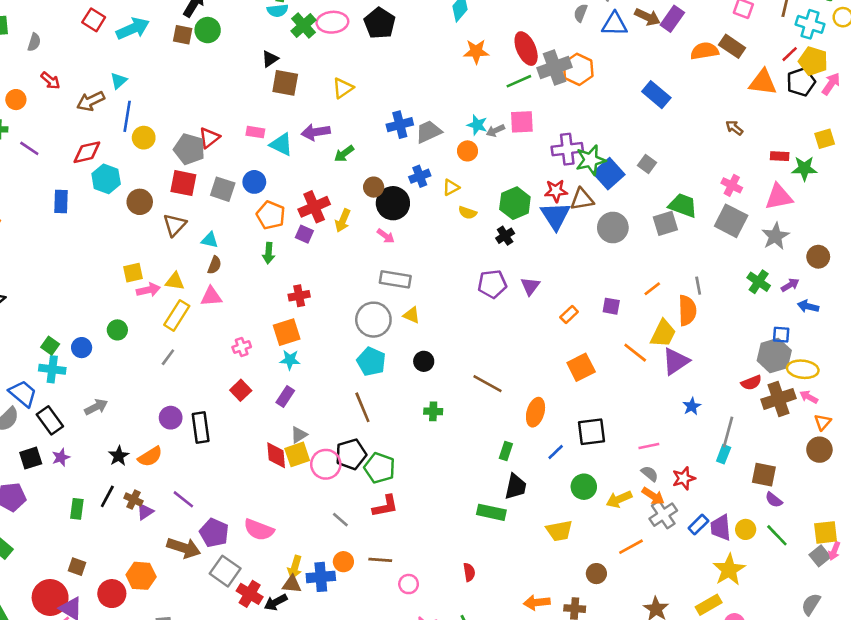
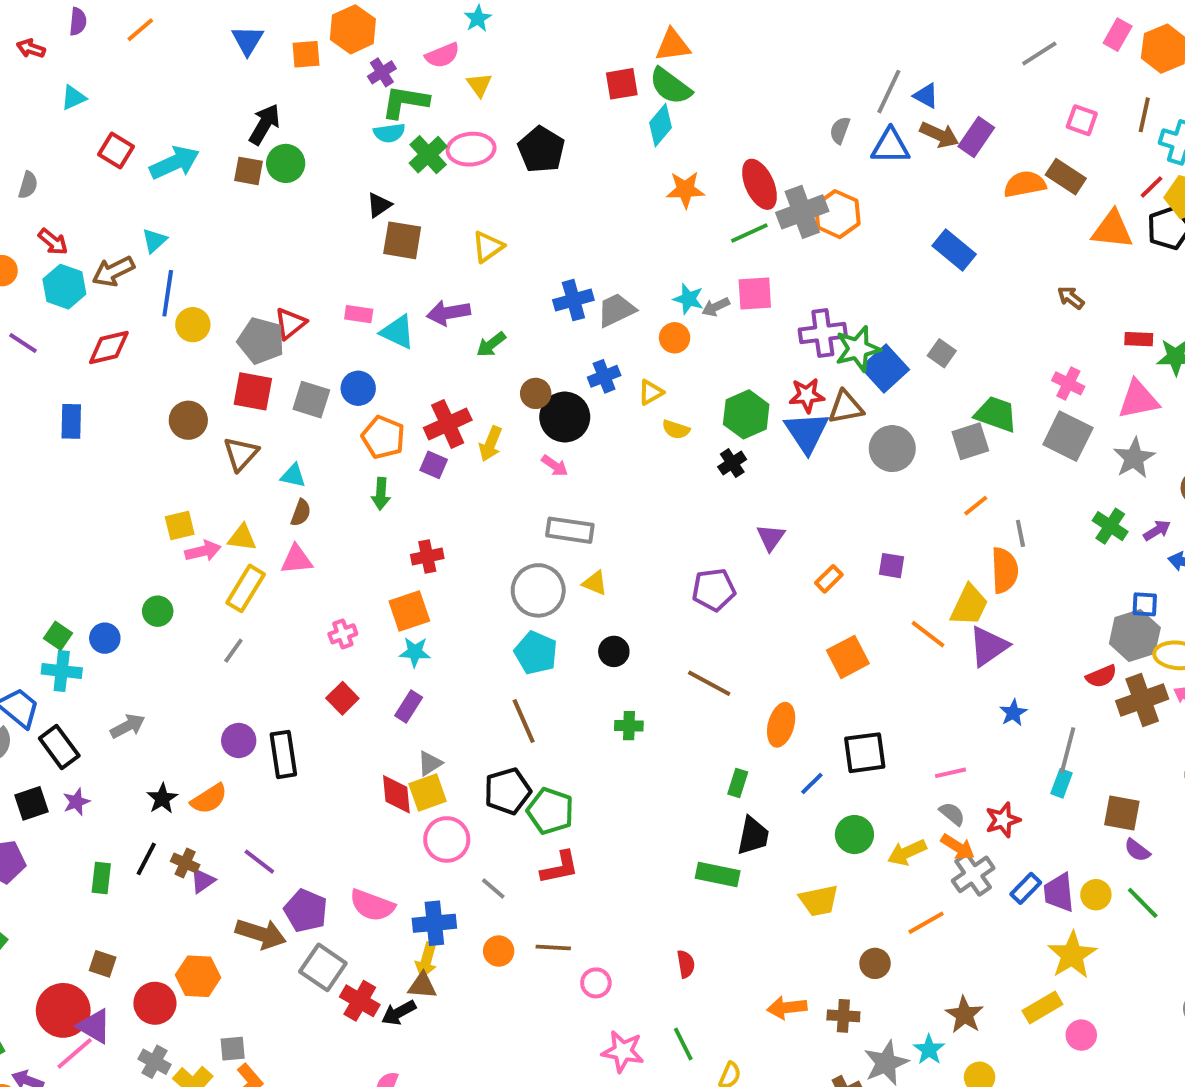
cyan hexagon: (106, 179) -> (64, 287), moved
purple pentagon: (492, 284) -> (714, 590), moved
orange line: (652, 289) -> (976, 506), moved
pink circle: (326, 464) -> (447, 839), moved
blue cross: (321, 577) -> (434, 923), moved

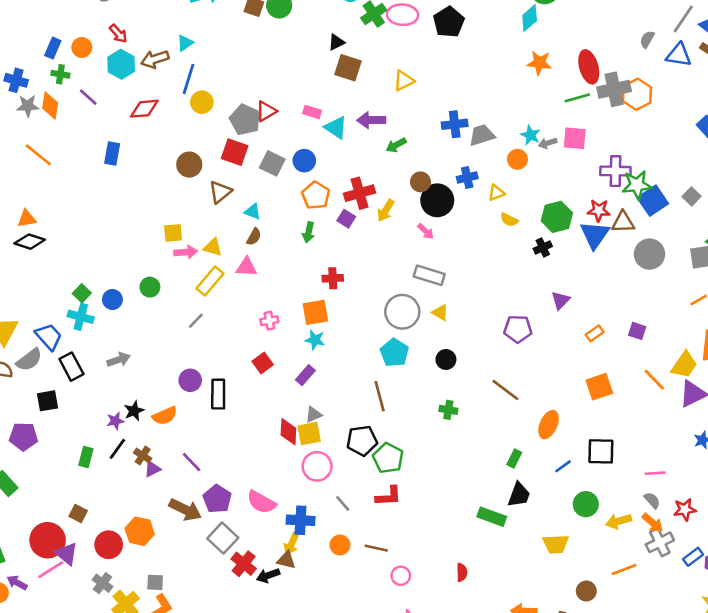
purple star: (76, 802) -> (115, 421), moved

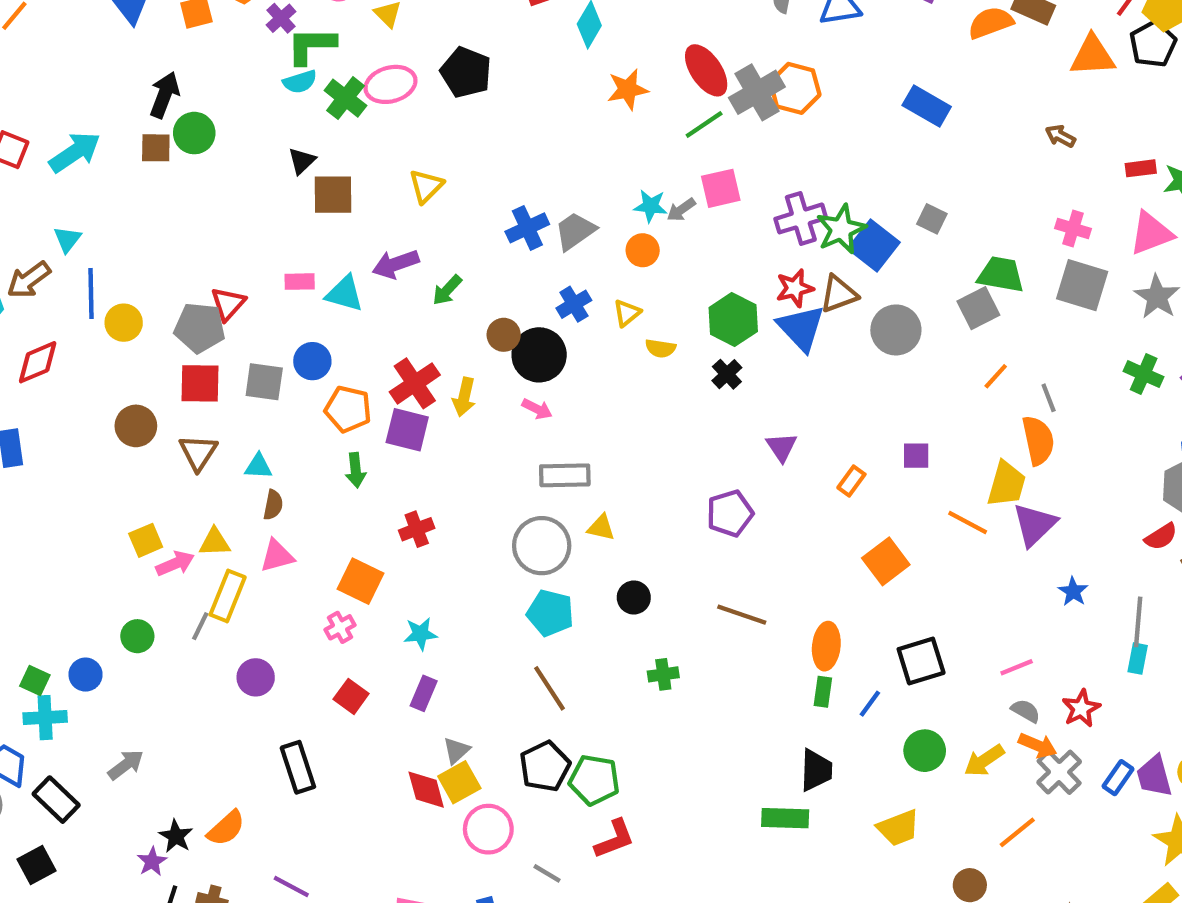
purple square: (346, 219) -> (407, 430), size x1.5
orange square: (315, 312) -> (361, 581), moved, turned -36
gray line: (196, 321) -> (200, 626), moved
purple circle: (190, 380) -> (256, 677), moved
green rectangle: (514, 459) -> (823, 692), moved

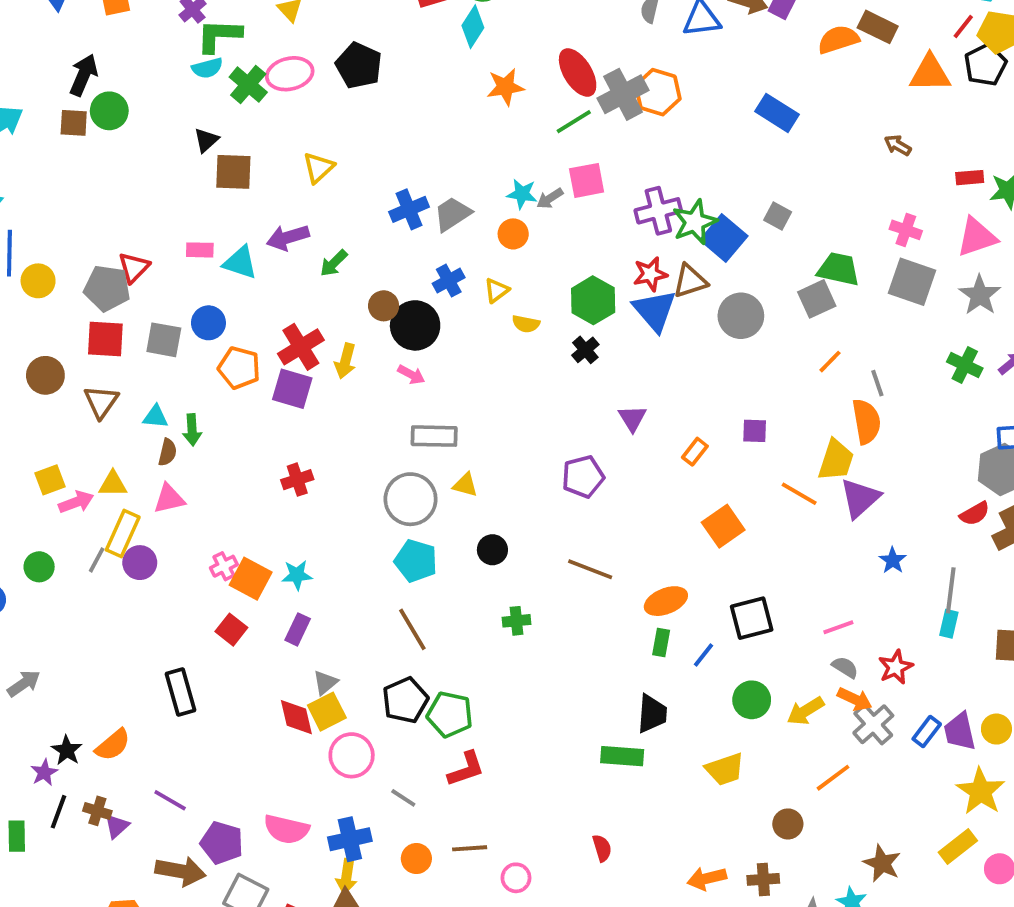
green arrow: (356, 470) -> (192, 430), moved
orange square: (361, 581) -> (251, 579), moved
orange ellipse: (826, 646) -> (666, 601), turned 60
purple circle: (256, 677) -> (140, 563), moved

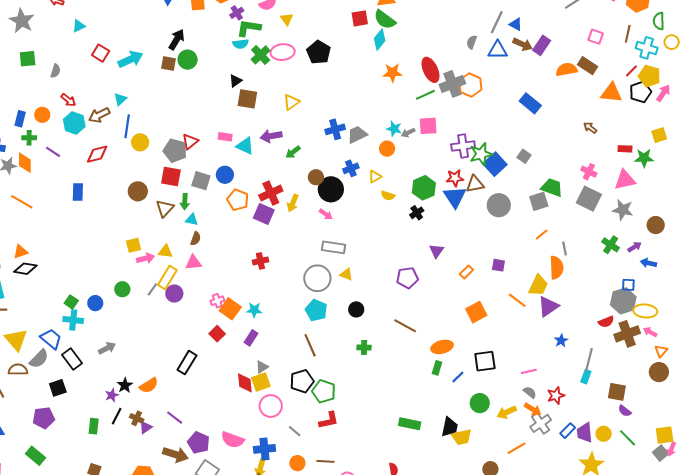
gray star: (980, 295) -> (623, 210), turned -30
green arrow: (192, 430) -> (185, 202), moved
black rectangle: (180, 692) -> (187, 363), turned 40
black trapezoid: (652, 714) -> (450, 427), moved

